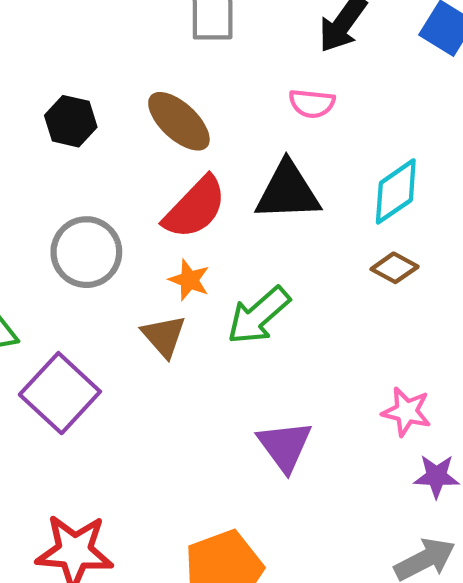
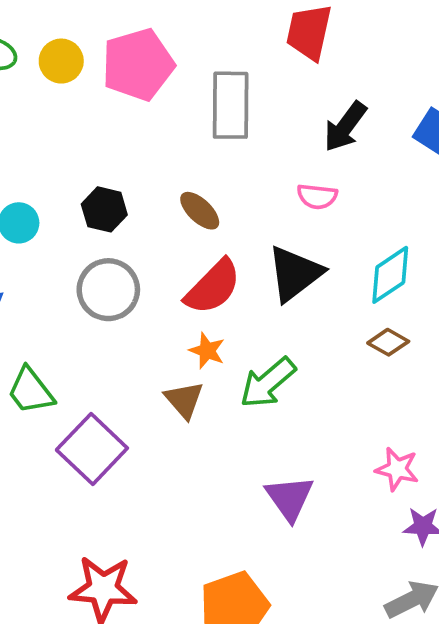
brown ellipse: (179, 121) -> (200, 211), size x0.7
black triangle: (288, 191) -> (295, 274), turned -36
gray circle: (86, 252) -> (108, 290), moved

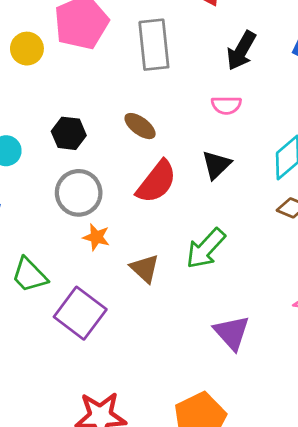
yellow circle: (61, 61) -> (27, 49), moved
black triangle: (295, 274) -> (216, 165), size x0.7
orange star: (207, 351) -> (96, 237), moved

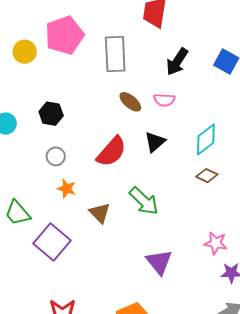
brown ellipse: (140, 126) -> (130, 102), moved
gray circle: (79, 193) -> (56, 156), size x0.6
green arrow: (206, 248) -> (144, 201), turned -92

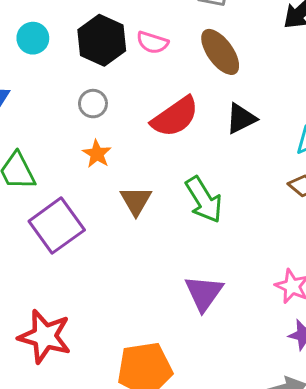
pink semicircle: (164, 100) -> (152, 42), moved
brown ellipse: (130, 102) -> (220, 52), size x1.4
black hexagon: (51, 114) -> (102, 40), size x1.4

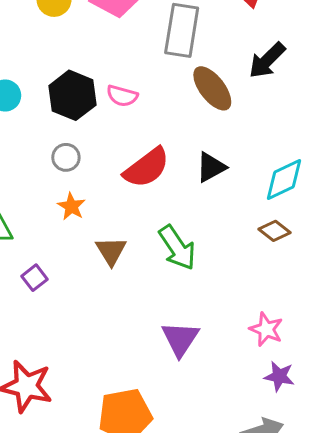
brown ellipse: (220, 52) -> (212, 88), moved
purple square: (57, 226) -> (34, 278), size x0.5

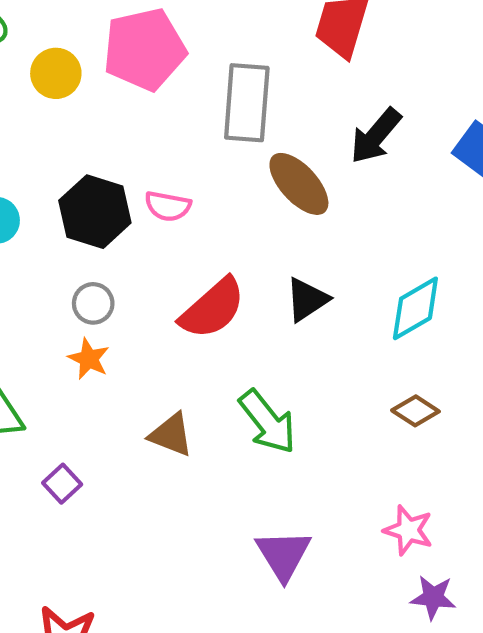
orange star: (71, 206) -> (89, 359), moved
brown diamond: (274, 231) -> (415, 411), moved
brown triangle: (111, 251) -> (171, 435), turned -32

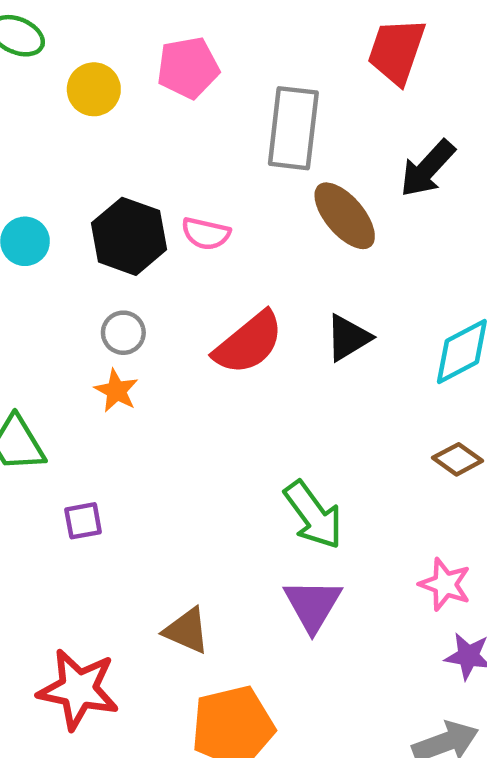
pink pentagon: (144, 49) -> (188, 68), size x0.7
green arrow: (268, 422) -> (313, 515), moved
brown triangle: (171, 435) -> (187, 631), moved
purple square: (62, 484) -> (83, 521), turned 30

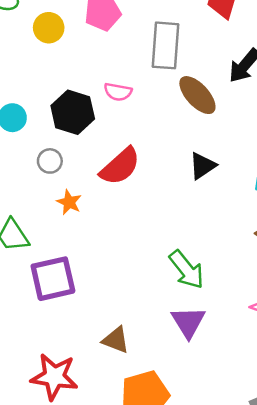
pink semicircle: (206, 234) -> (118, 92), moved
gray circle: (123, 333) -> (50, 161), moved
red semicircle: (249, 343) -> (120, 166), moved
purple square: (83, 521) -> (53, 279), size x2.0

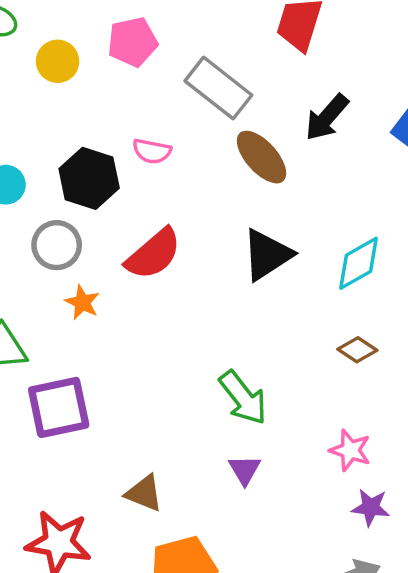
gray rectangle: (165, 45) -> (218, 88), turned -57
gray circle: (50, 161) -> (57, 245), size x1.4
black triangle: (202, 166) -> (267, 255), size x1.4
purple triangle: (188, 322) -> (245, 470), size x0.7

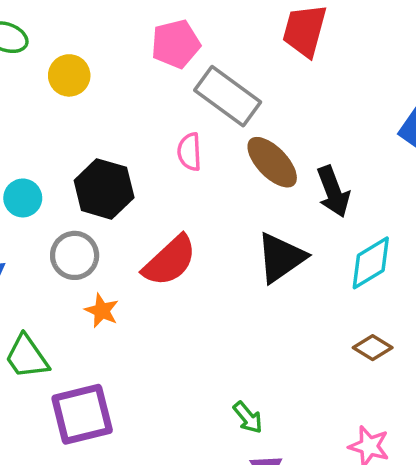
pink pentagon: (133, 42) -> (176, 44), moved
black arrow: (327, 117) -> (333, 192), moved, turned -60
pink semicircle: (152, 151) -> (189, 152), moved, turned 78
green arrow: (243, 398) -> (248, 417), moved, size x0.6

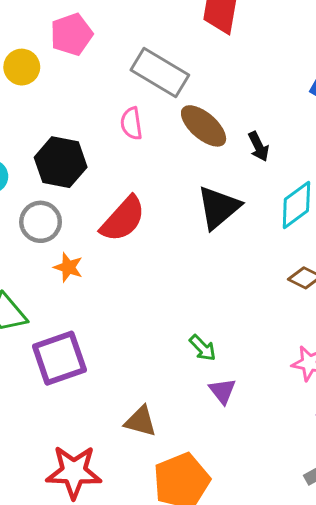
pink pentagon: (176, 44) -> (71, 34), moved
black arrow: (333, 192) -> (259, 146), size x0.7

